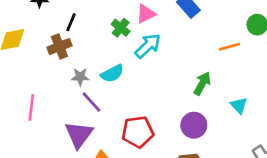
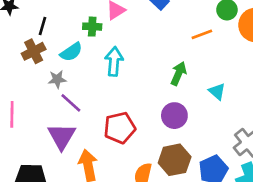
green cross: (121, 28) -> (92, 27), turned -30
cyan arrow: (148, 46) -> (114, 61), moved, turned -36
cyan semicircle: (112, 73) -> (71, 52), moved

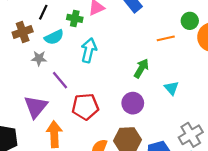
black line: (43, 26) -> (43, 12), moved
purple line: (71, 103) -> (60, 80), moved

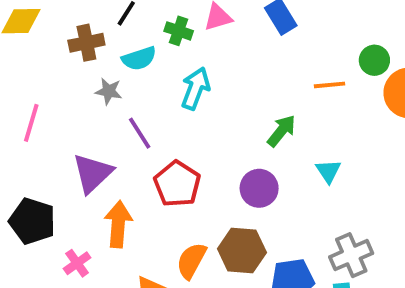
red pentagon: (85, 107) -> (177, 184), turned 30

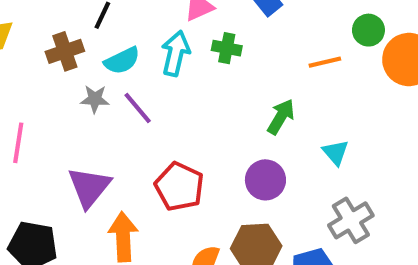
green cross: (179, 31) -> (227, 48), moved
cyan arrow: (195, 88) -> (175, 53), moved
purple line: (140, 133) -> (138, 108), moved
gray cross: (351, 255) -> (351, 220), moved

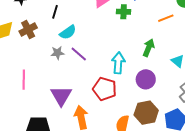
green cross: (227, 48) -> (124, 12), moved
brown cross: (65, 51) -> (28, 30), moved
cyan arrow: (175, 53) -> (118, 63), moved

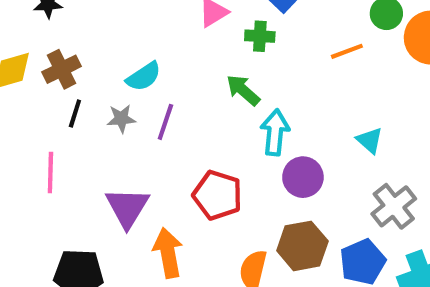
black line: (55, 12) -> (75, 114), moved
green arrow: (149, 48) -> (243, 90), moved, turned -72
purple line: (79, 54) -> (165, 122), turned 66
cyan arrow: (118, 63) -> (275, 132), moved

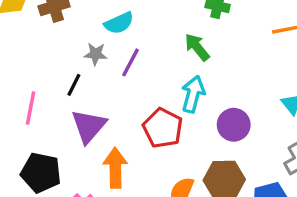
black line: (75, 114) -> (74, 85), moved
cyan arrow: (275, 132) -> (193, 94), moved
pink line: (50, 173) -> (31, 108), moved

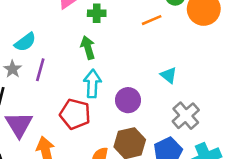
green arrow: (197, 47) -> (88, 48), turned 35
gray star: (96, 54) -> (13, 69), turned -30

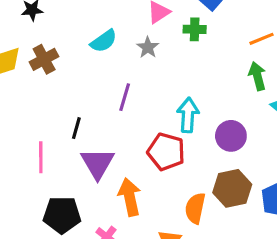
cyan semicircle: (25, 42) -> (104, 41), moved
green arrow: (88, 48) -> (257, 76), moved
gray star: (13, 69) -> (148, 47), moved

